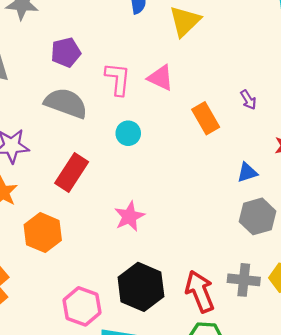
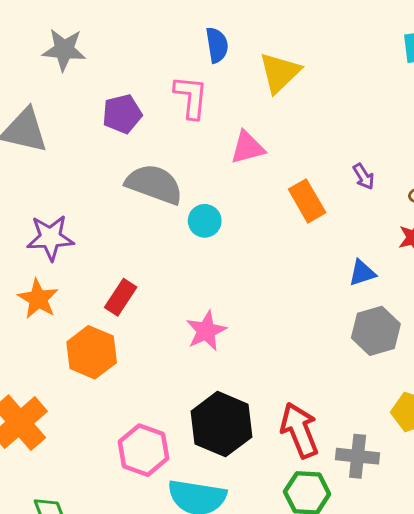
pink triangle: (161, 78) -> (247, 147), turned -40
pink L-shape: (118, 79) -> (191, 97), moved
gray semicircle: (66, 103) -> (154, 184), moved
red rectangle: (72, 173) -> (121, 297), moved, size x0.7
gray cross: (244, 280) -> (358, 456), moved

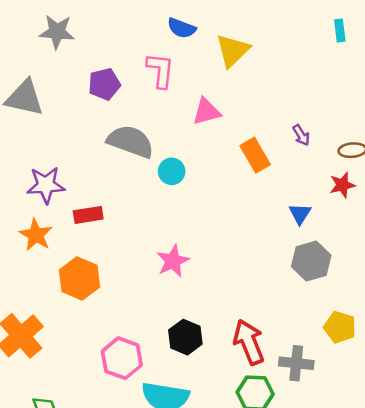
blue semicircle: (217, 45) -> (182, 28), turned 120
blue triangle: (362, 273) -> (300, 214), turned -40
red rectangle: (121, 297) -> (88, 215), moved, turned 48
black hexagon: (221, 424) -> (185, 337), size x0.7

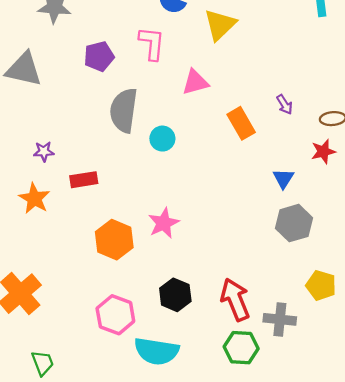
gray semicircle: (131, 141) -> (124, 110), turned -102
purple star: (46, 185) -> (44, 151), size x0.6
orange hexagon: (79, 278) -> (114, 240), moved

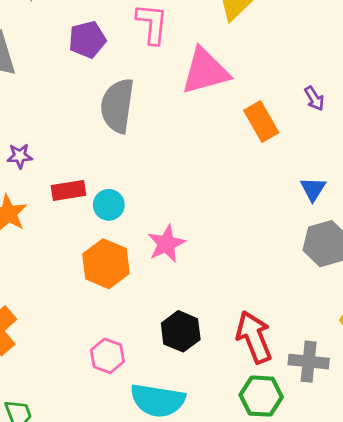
pink triangle: (195, 82) -> (205, 71), size x1.5
cyan circle: (162, 139) -> (109, 205), moved
pink hexagon: (115, 315) -> (107, 356), size x0.7

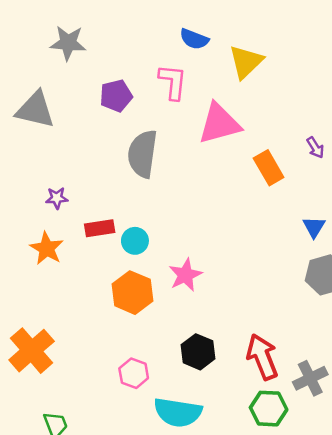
gray cross: (309, 362) -> (310, 378), turned -32

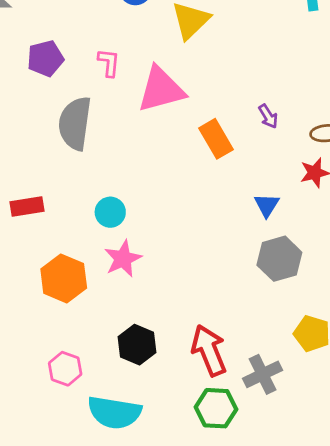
pink L-shape: (173, 82) -> (109, 63), moved, size x0.7
cyan circle: (135, 241) -> (110, 212), moved

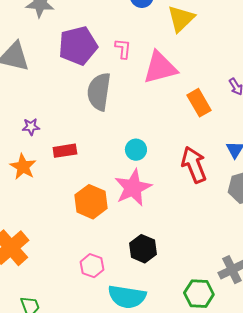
purple pentagon: (45, 58) -> (78, 46), size x1.5
cyan circle: (110, 212) -> (136, 150), moved
pink star: (123, 259) -> (133, 188), size x1.4
red arrow: (209, 350) -> (194, 165), moved

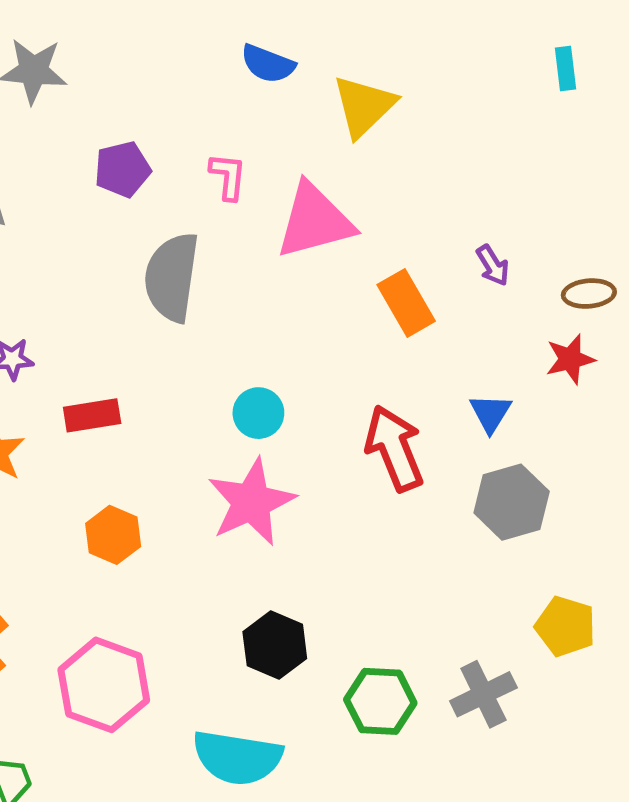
purple pentagon: (78, 46) -> (123, 169), size x0.6
orange hexagon: (91, 202) -> (113, 535), moved, size x0.7
pink hexagon: (92, 266) -> (104, 685), moved, size x1.6
green hexagon: (199, 294) -> (380, 701), moved

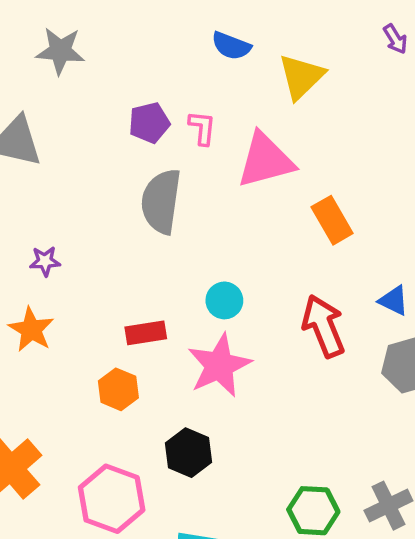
purple pentagon: (123, 169) -> (149, 123), moved
purple arrow: (493, 265) -> (395, 39), moved
blue triangle: (490, 413) -> (394, 300), turned -36
red rectangle: (92, 415) -> (146, 333), moved
black hexagon: (275, 645) -> (188, 453), moved

